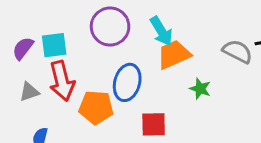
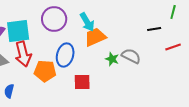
cyan square: (54, 45) -> (18, 31), size x1.4
gray semicircle: (238, 51) -> (131, 56), moved

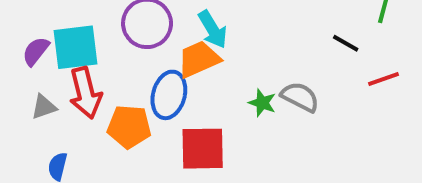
black line: (154, 29) -> (346, 43), turned 40
orange trapezoid: (95, 37) -> (199, 59), moved
red square: (82, 82) -> (203, 149), size x1.4

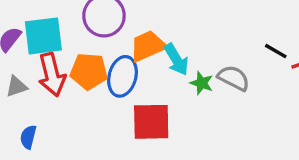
cyan arrow: (213, 29) -> (176, 60), moved
black line: (346, 43) -> (276, 51), moved
orange pentagon: (129, 127) -> (89, 71), moved

